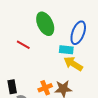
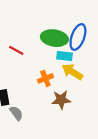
green ellipse: (45, 24) -> (54, 38), moved, turned -55
orange cross: (45, 88) -> (45, 78), moved

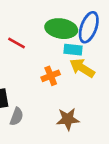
brown star: (61, 100) -> (68, 119), moved
gray semicircle: (16, 113) -> (17, 117), turned 56

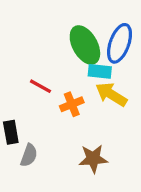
green ellipse: (61, 29) -> (85, 45), turned 52
red line: (17, 43) -> (40, 86), moved

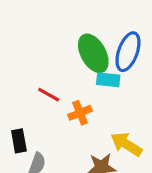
yellow arrow: (111, 94) -> (126, 144), moved

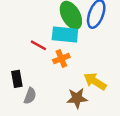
cyan rectangle: (108, 80) -> (65, 34), moved, size x1.5

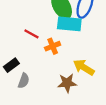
cyan rectangle: (65, 34) -> (69, 24), moved
black rectangle: (17, 79) -> (11, 65), turned 64

